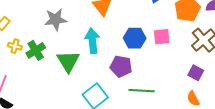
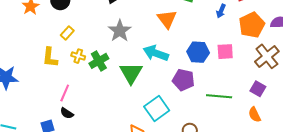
gray star: (56, 20) -> (120, 31), turned -30
cyan arrow: (92, 41) -> (156, 53), turned -65
green line: (142, 91) -> (219, 96), moved

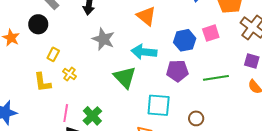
yellow cross: (78, 56) -> (70, 74), turned 32
green cross: (99, 61) -> (92, 116), moved
cyan square: (157, 109) -> (159, 105), turned -35

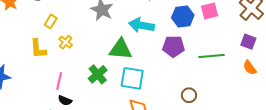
green triangle: (125, 77) -> (121, 49), turned -45
cyan square: (159, 105) -> (132, 78), moved
green cross: (92, 116) -> (98, 74), moved

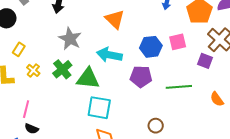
purple square: (248, 42) -> (205, 61), moved
green cross: (98, 74) -> (62, 69), moved

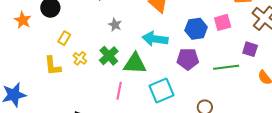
gray star: (70, 39) -> (115, 25), size x0.6
purple square: (205, 61) -> (250, 49), moved
cyan square: (99, 108) -> (161, 90), moved, turned -30
pink line: (26, 109) -> (119, 91), moved

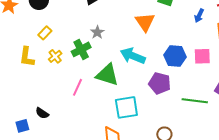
green cross: (109, 56) -> (81, 49), moved
pink line: (119, 91) -> (77, 87), moved

